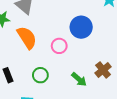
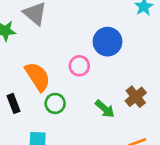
orange semicircle: (27, 38) -> (38, 77), moved

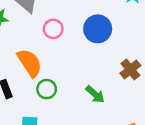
pink circle: (79, 66) -> (53, 29), moved
brown cross: (136, 97) -> (130, 69), moved

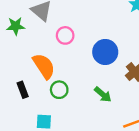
blue circle: (98, 29) -> (105, 52), moved

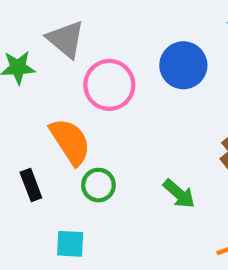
pink circle: (65, 35) -> (109, 85), size x1.5
blue circle: (105, 52) -> (183, 65), moved

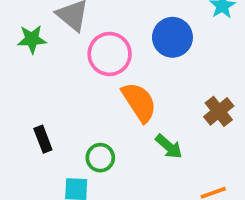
orange semicircle: (70, 142) -> (139, 102), moved
green circle: (98, 185) -> (100, 158), moved

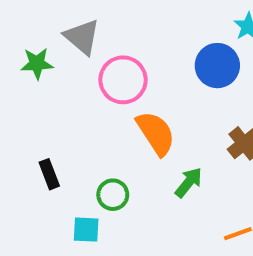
blue circle: (172, 37) -> (217, 66), moved
green arrow: (169, 147) -> (189, 182), turned -92

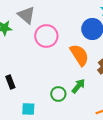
orange semicircle: (156, 133) -> (79, 55), moved
green circle: (113, 195) -> (58, 94), moved

